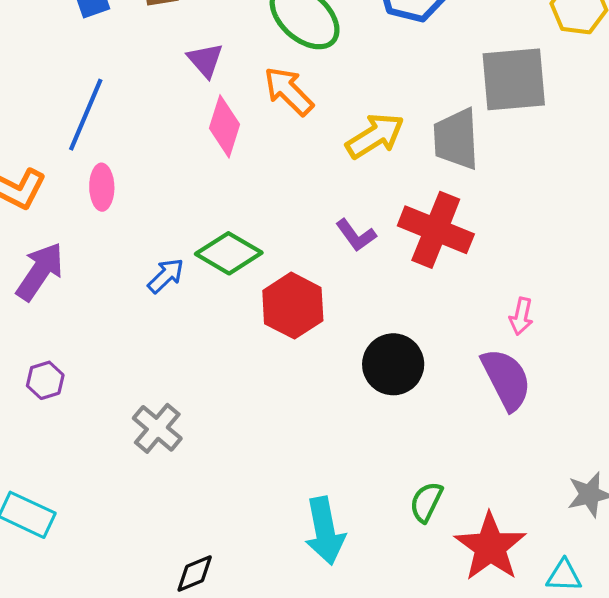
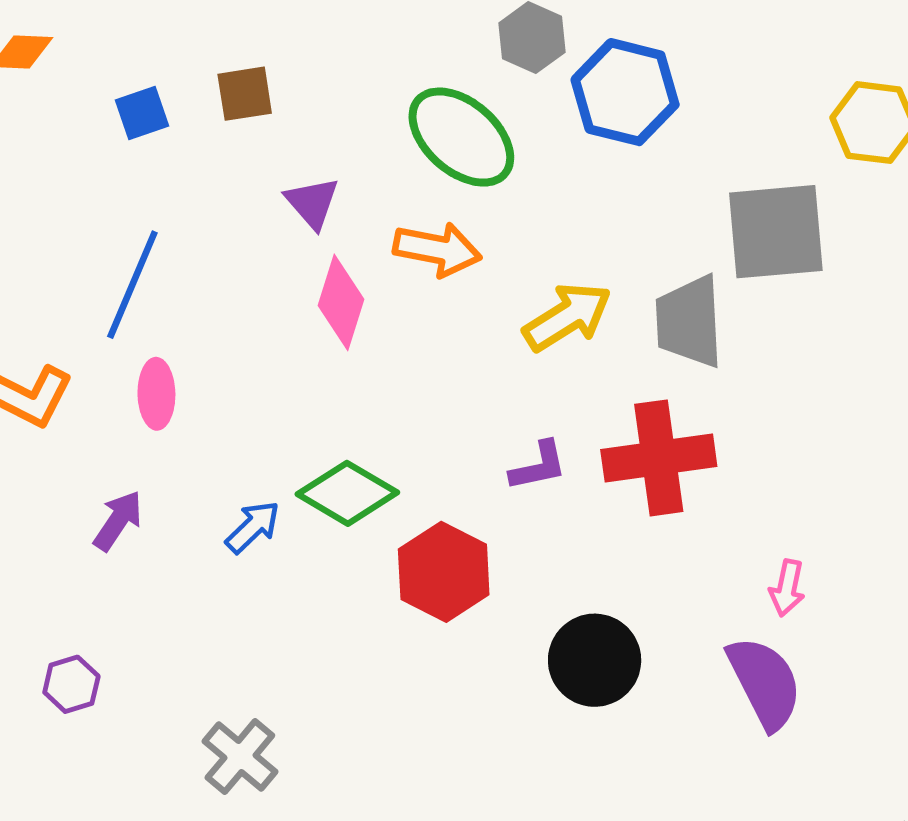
orange arrow: (289, 91) -> (437, 249), turned 146
red cross: (436, 230) -> (659, 458), turned -30
purple L-shape: (356, 235) -> (538, 466), turned -66
purple arrow: (40, 271) -> (118, 521), moved, size x0.7

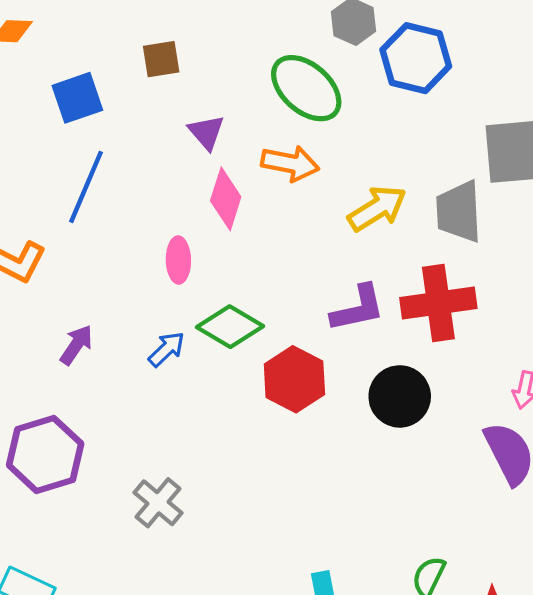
blue square: (142, 113) -> (77, 98), moved, size x1.4
pink ellipse: (156, 394) -> (178, 260), moved
purple L-shape: (538, 466) -> (358, 308), size x1.4
black circle: (595, 660) -> (400, 396), moved
purple hexagon: (71, 684) -> (45, 454), size x2.0

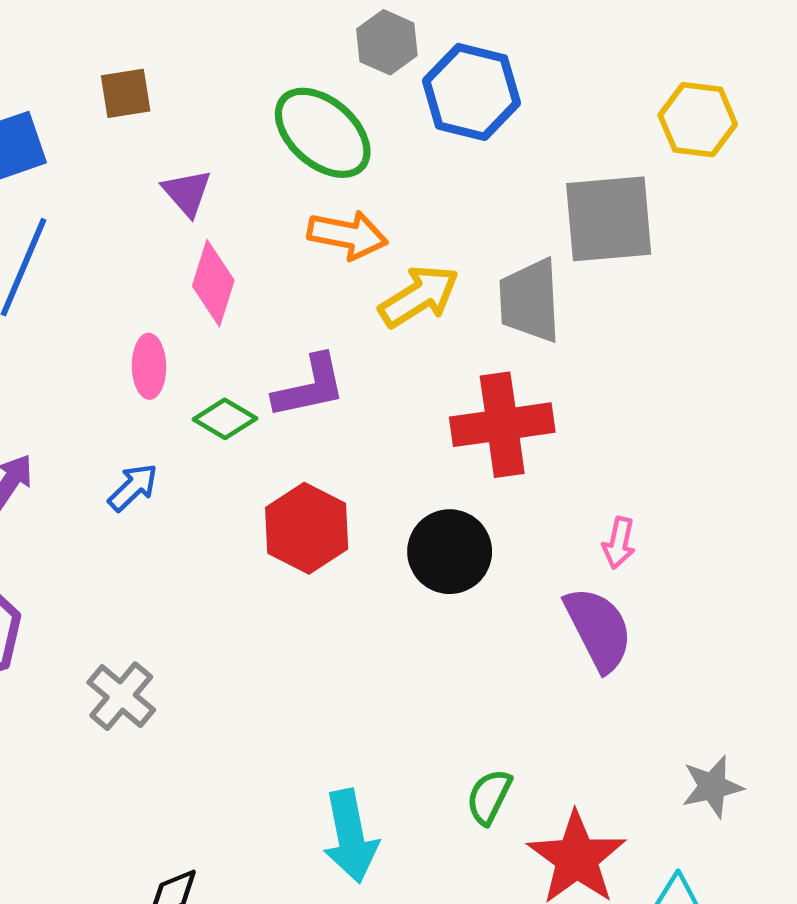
orange arrow: (290, 163) -> (347, 235), moved
purple L-shape: (358, 308) -> (310, 387), moved
green diamond: (230, 327) -> (225, 419), moved, size x0.7

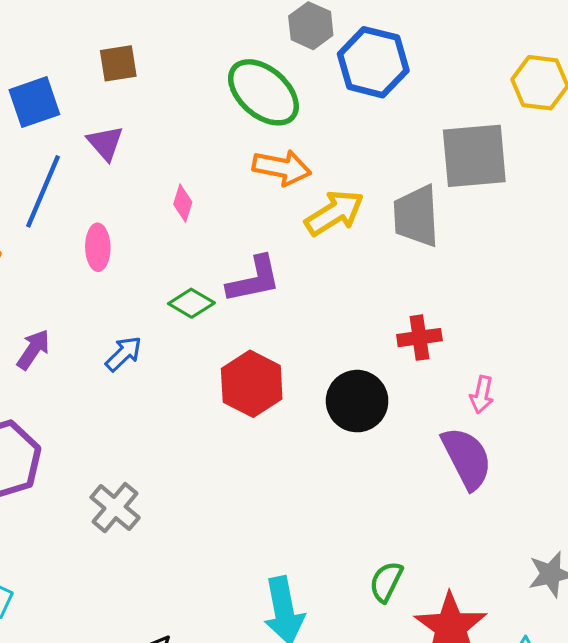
purple triangle: (187, 193) -> (105, 143), moved
pink diamond: (213, 283) -> (183, 203), size x0.6
pink ellipse: (149, 366) -> (98, 247), moved
red cross: (502, 425) -> (419, 338), moved, size x0.6

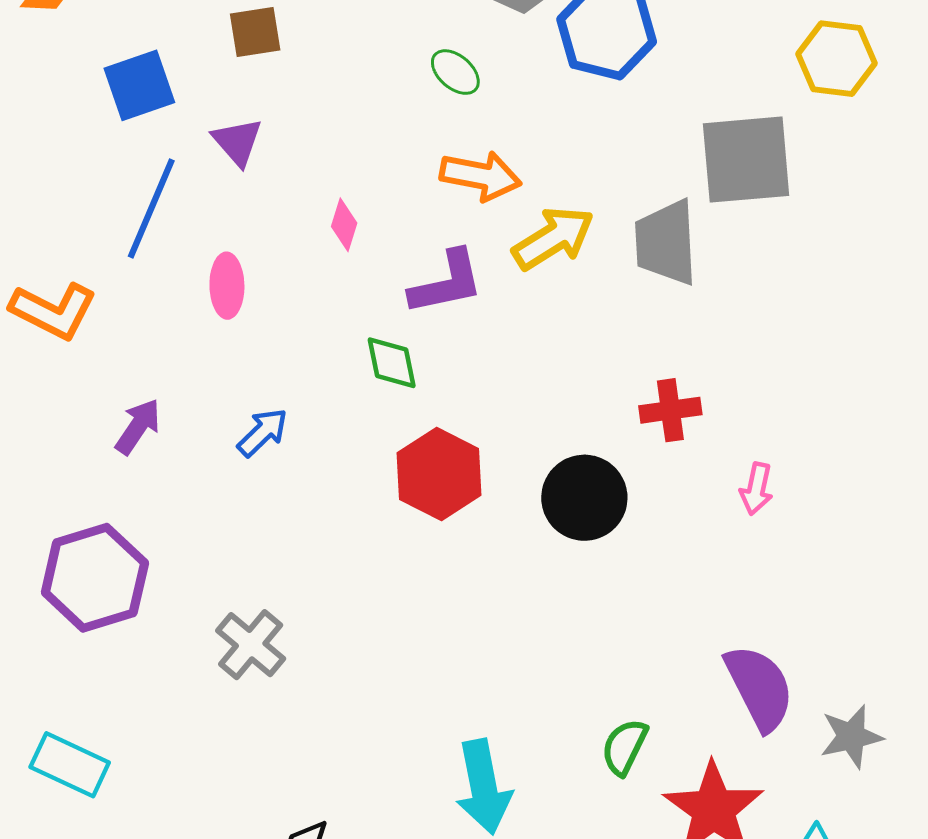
green ellipse: (263, 92) -> (455, 72), size x0.5
purple L-shape: (254, 280) -> (446, 283), moved
green diamond: (191, 303) -> (392, 363), moved, turned 48
purple semicircle: (467, 458) -> (759, 688), moved

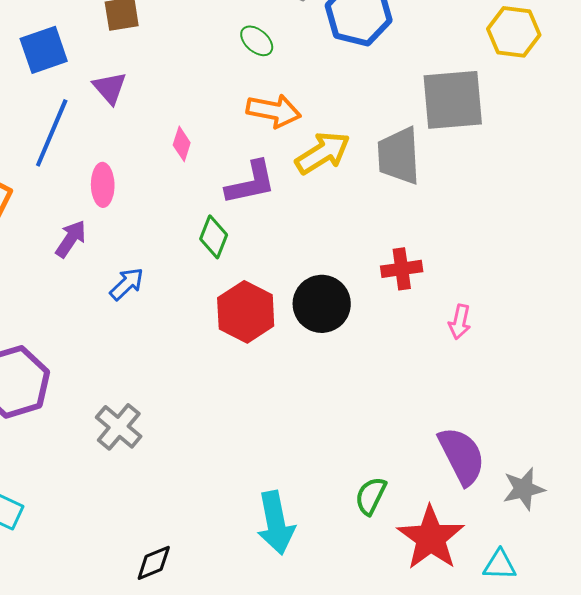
green diamond: (392, 363) -> (214, 237), turned 33
purple arrow: (138, 427) -> (71, 239), moved
black circle: (584, 498) -> (322, 304), moved

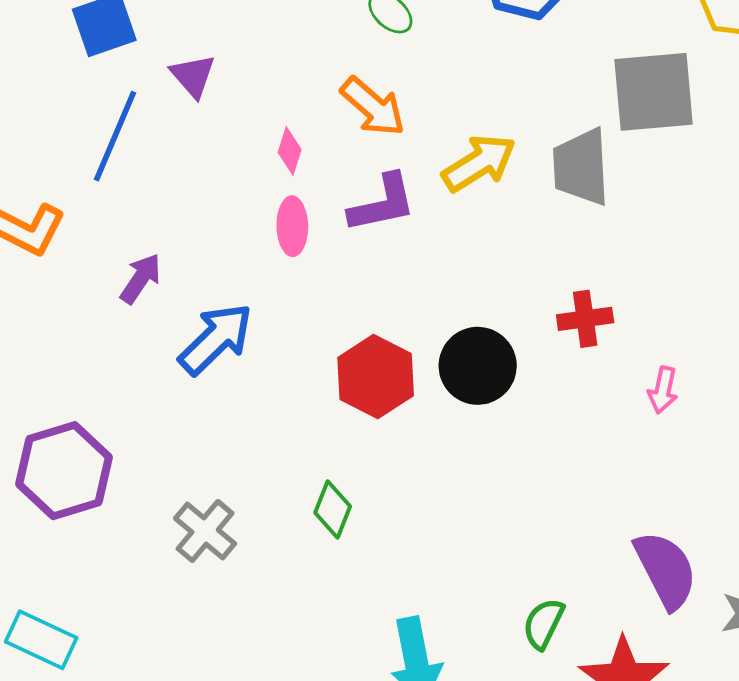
orange arrow: (274, 111) -> (373, 107), moved, turned 30
pink ellipse: (103, 185) -> (292, 226), moved
green diamond: (214, 237) -> (333, 510), moved
blue arrow: (127, 284) -> (216, 339), size x1.6

